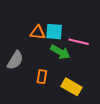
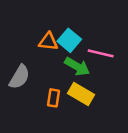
cyan square: (54, 32) -> (69, 40), turned 36
yellow rectangle: (71, 87) -> (81, 94), moved

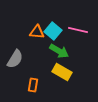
pink line: (101, 53) -> (78, 30), moved
orange rectangle: (54, 98) -> (33, 85), moved

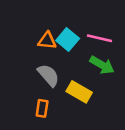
green arrow: (59, 51) -> (102, 65), moved
gray semicircle: (15, 59) -> (48, 75), moved, turned -72

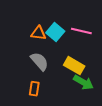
green arrow: (102, 65) -> (83, 82), moved
yellow rectangle: (79, 92) -> (74, 66), moved

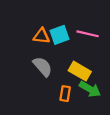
cyan square: (55, 32) -> (60, 35), turned 30
orange rectangle: (34, 89) -> (65, 94), moved

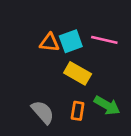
gray semicircle: (43, 67) -> (43, 112), moved
yellow rectangle: (80, 71) -> (78, 73), moved

